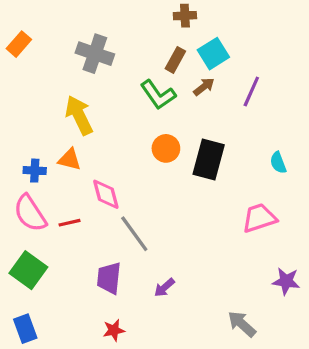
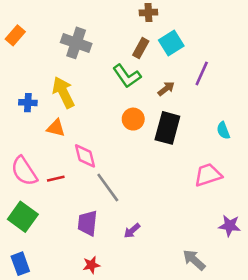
brown arrow: (204, 87) -> (166, 89), moved
blue cross: (35, 171) -> (28, 103), moved

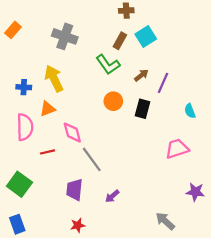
purple line: (202, 73) -> (163, 83), moved
orange triangle: (56, 128) -> (47, 109), turned -35
black rectangle: (167, 128) -> (142, 109), size x0.7
pink semicircle: (24, 171) -> (25, 127), moved, turned -148

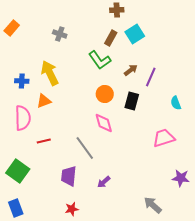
gray cross: (65, 36) -> (60, 34), size x0.6
pink diamond: (72, 132) -> (104, 123), moved

